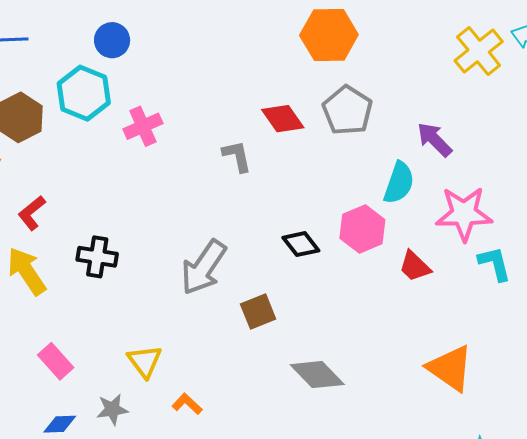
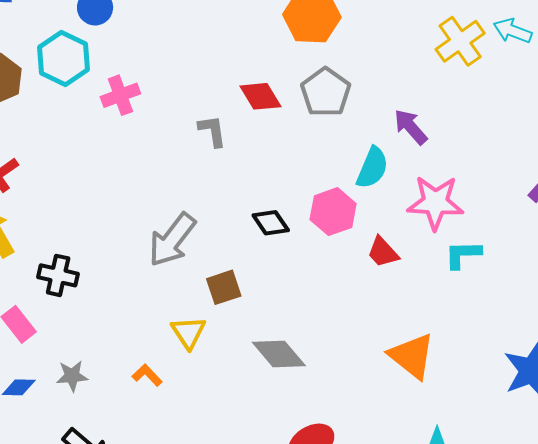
black cross: (97, 257) -> (58, 275), moved
cyan L-shape: (495, 264) -> (463, 254), turned -81
yellow triangle: (145, 361) -> (188, 332), moved

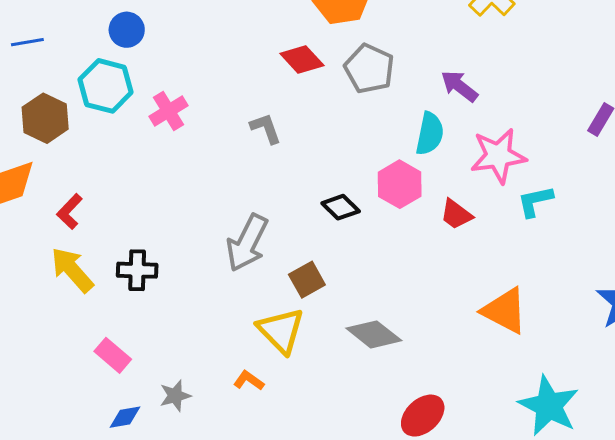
red diamond: (260, 96) -> (302, 59), moved
black cross: (58, 275) -> (137, 270), moved
yellow triangle: (188, 332) -> (281, 331), size x1.4

